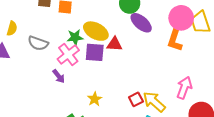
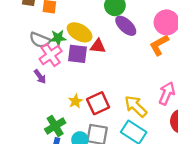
orange L-shape: (175, 40) -> (159, 45), turned 40
gray semicircle: (38, 43) -> (40, 40), moved
red square: (136, 99) -> (98, 103), moved, size x1.5

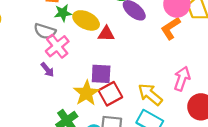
green star: (58, 38) -> (63, 13), moved
purple square: (77, 54) -> (101, 74), moved
yellow star: (75, 101) -> (86, 93), size x1.6

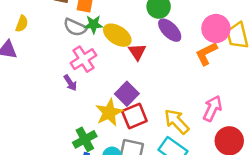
gray semicircle: (45, 31) -> (75, 27), moved
red triangle: (106, 34) -> (137, 52), turned 48
purple square: (101, 74) -> (127, 94), turned 35

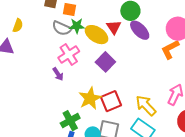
red triangle: (137, 52) -> (114, 27), moved
purple square: (127, 94) -> (105, 62), moved

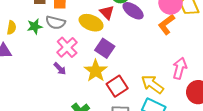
green star: (77, 26) -> (35, 26), moved
yellow star: (90, 98) -> (96, 71), moved

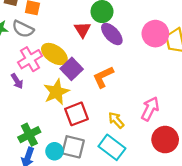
yellow ellipse: (91, 23) -> (54, 54), moved
orange L-shape: (166, 24) -> (103, 77), moved
yellow arrow: (152, 84) -> (116, 120), size x0.7

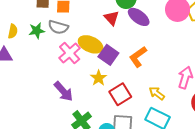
purple arrow: (17, 81) -> (63, 91), moved, size x1.5
yellow star: (56, 92) -> (99, 78), size x0.7

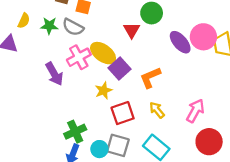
purple ellipse: (139, 17) -> (180, 42), moved
purple arrow: (63, 91) -> (54, 74), moved
yellow arrow: (157, 93) -> (157, 110), moved

